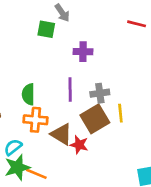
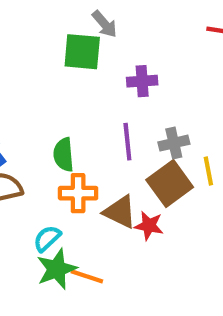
green square: (46, 29) -> (82, 52), size x1.4

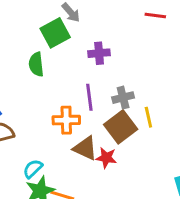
green square: (82, 52) -> (55, 33), turned -32
green semicircle: (64, 155) -> (36, 64), moved
orange cross: (78, 193) -> (66, 120), moved

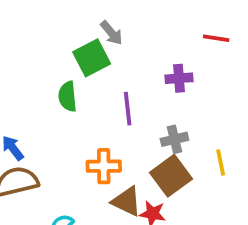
purple cross: (99, 53) -> (179, 78), moved
purple line: (89, 97) -> (128, 109), moved
yellow line: (148, 117) -> (221, 163), moved

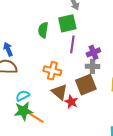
green square: (92, 58) -> (67, 23), moved
purple cross: (179, 78) -> (93, 52), moved, turned -32

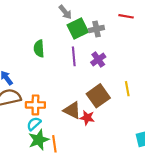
green square: (67, 23) -> (78, 28), moved
gray cross: (92, 66) -> (96, 29), moved
orange cross: (52, 71) -> (35, 105), moved
orange line: (37, 118) -> (54, 144), turned 63

